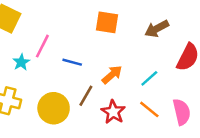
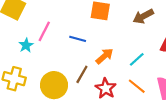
blue line: (72, 62) -> (78, 39), moved

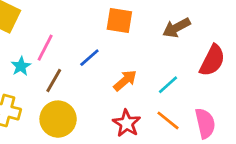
blue line: (78, 39) -> (89, 58), turned -56
brown line: (82, 74) -> (54, 80), moved

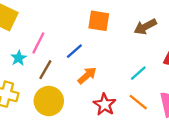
orange arrow: (125, 80) -> (87, 75), moved

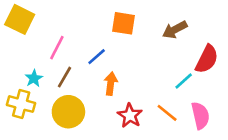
cyan star: (19, 58) -> (34, 78), moved
cyan line: (138, 73) -> (184, 81), moved
orange arrow: (87, 75) -> (111, 84), turned -42

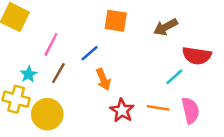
red semicircle: (207, 59) -> (197, 56), turned 72
orange arrow: (111, 84) -> (103, 79), turned 150
yellow circle: (68, 112) -> (47, 114), moved
orange line: (167, 113) -> (158, 108), turned -30

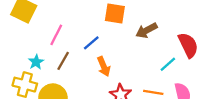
brown arrow: (166, 27) -> (147, 30), moved
red semicircle: (197, 56) -> (188, 45), turned -125

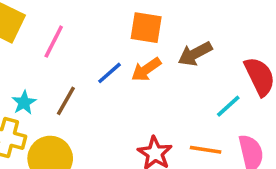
pink line: (56, 35) -> (54, 42), moved
orange arrow: (104, 66) -> (146, 69), moved, turned 78

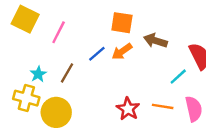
brown arrow: (195, 54) -> (155, 41), turned 45

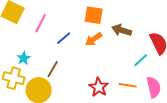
blue line: (97, 54) -> (64, 38), moved
brown line: (67, 73) -> (53, 69), moved

